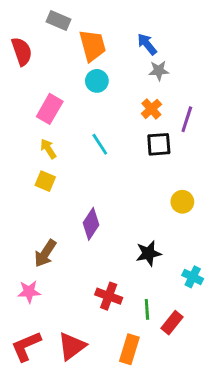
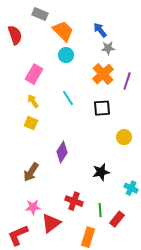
orange trapezoid: (92, 46) -> (63, 31), turned -30
orange cross: (151, 109) -> (103, 74), size x1.5
black square: (159, 144) -> (102, 108), moved
pink star: (29, 292) -> (33, 207), moved
red triangle: (72, 346) -> (51, 223), moved

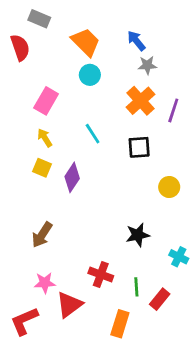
gray rectangle: (40, 14) -> (39, 19), moved
purple diamond: (62, 152) -> (72, 177), moved

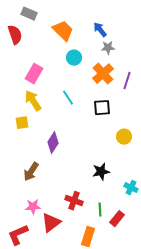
cyan circle: (90, 75) -> (74, 58), moved
yellow arrow: (45, 138) -> (33, 101), size x1.5
yellow square: (42, 168) -> (22, 123), moved, turned -32
purple diamond: (72, 177) -> (53, 143), moved

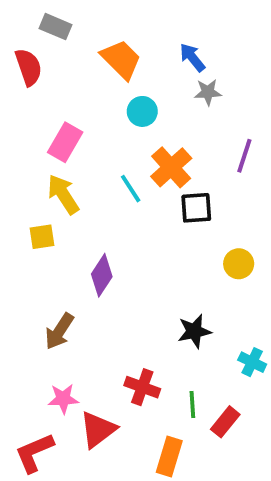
orange cross: (103, 74) -> (171, 167), moved

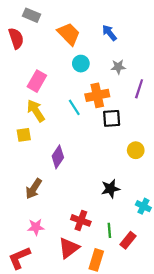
gray star: (208, 92) -> (118, 67), moved
orange cross: (171, 167) -> (97, 95), turned 30
red triangle: (98, 430) -> (69, 248), moved

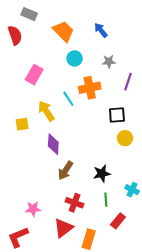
yellow arrow: (36, 111) -> (46, 111), moved
black square: (112, 118) -> (117, 115), moved
purple diamond: (58, 157) -> (53, 144), turned -30
brown arrow: (34, 189) -> (65, 170), moved
green line: (109, 230) -> (106, 200), moved

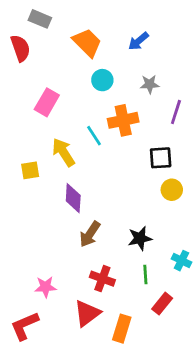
blue arrow: (101, 30) -> (138, 41), turned -91

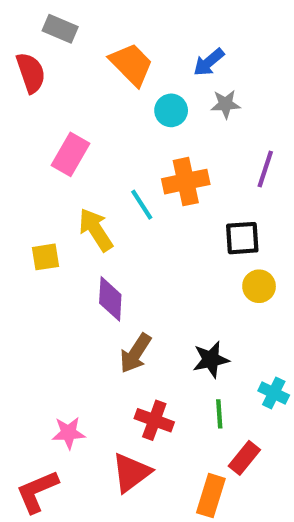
cyan circle: (102, 80) -> (171, 110), moved
gray star: (150, 84) -> (226, 104), moved
orange rectangle: (122, 329) -> (211, 496), moved

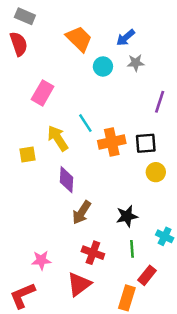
gray rectangle: (60, 29) -> (25, 16), moved
orange cross: (186, 182) -> (112, 142), moved

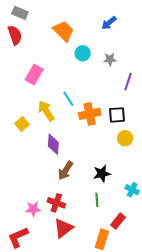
blue arrow: (126, 38) -> (109, 23), moved
gray star: (136, 63) -> (110, 59), moved
yellow square: (27, 155) -> (22, 124), turned -32
green line: (132, 249) -> (97, 200), moved
red cross: (93, 253) -> (56, 203), moved

